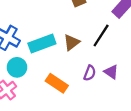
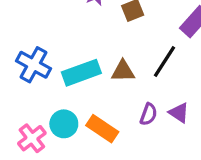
brown triangle: (71, 42) -> (123, 71), turned 36
cyan circle: (17, 67) -> (64, 124), moved

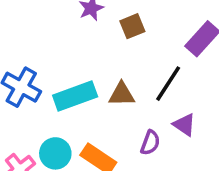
purple triangle: (179, 113) -> (184, 125), moved

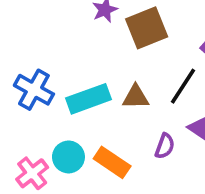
brown square: (132, 26) -> (147, 28), size x1.6

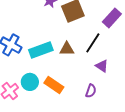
purple semicircle: (165, 146) -> (91, 91), moved

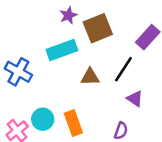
cyan rectangle: (41, 50) -> (62, 50), moved
orange rectangle: (54, 85) -> (73, 123), turned 36

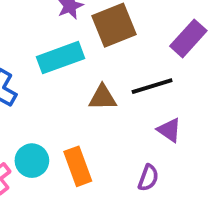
black line: (123, 69) -> (152, 86), turned 40

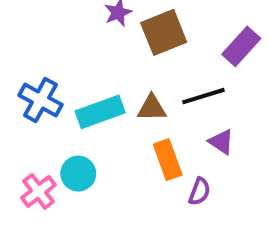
cyan rectangle: (61, 58) -> (100, 112), moved
orange rectangle: (78, 166) -> (168, 160), moved

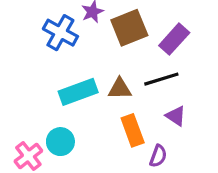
purple rectangle: (241, 46) -> (174, 39), moved
blue cross: (40, 100) -> (60, 33), moved

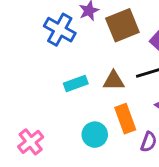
cyan rectangle: (78, 92) -> (76, 84), size x0.7
cyan circle: (60, 142) -> (95, 135), moved

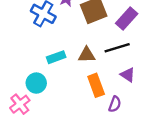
cyan circle: (95, 135) -> (36, 83), moved

